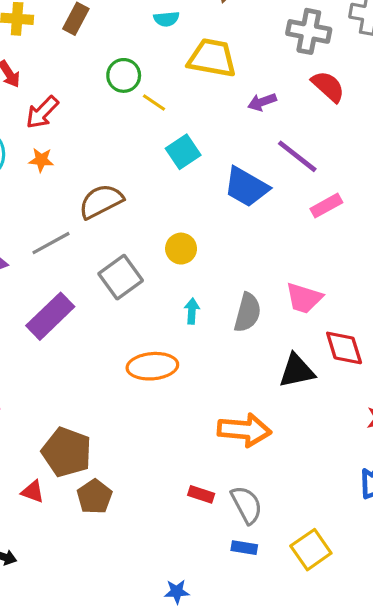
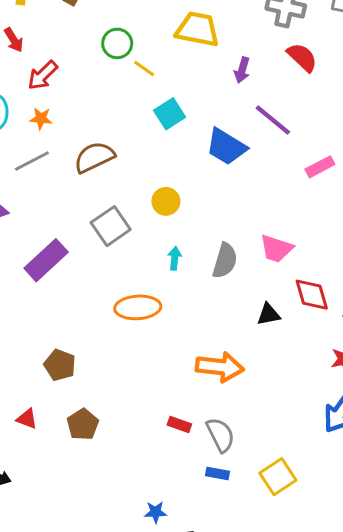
purple arrow: (262, 102) -> (242, 70), turned -55
pink rectangle: (326, 206) -> (320, 167), moved
gray line: (51, 243) -> (32, 161), moved
black triangle: (297, 371) -> (268, 314), size x0.7
brown pentagon: (67, 452) -> (60, 365), moved, size x0.7

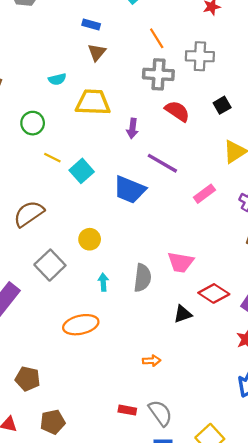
yellow line: (144, 69) -> (52, 158), moved
red diamond: (312, 295) -> (214, 293), turned -32
orange arrow: (220, 367) -> (152, 361), size x0.5
brown pentagon: (83, 424) -> (53, 422), turned 30

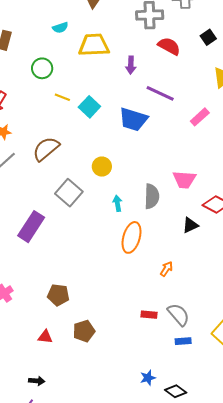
orange ellipse: (81, 325) -> (132, 237), moved, turned -56
orange arrow: (152, 361) -> (166, 269), turned -49

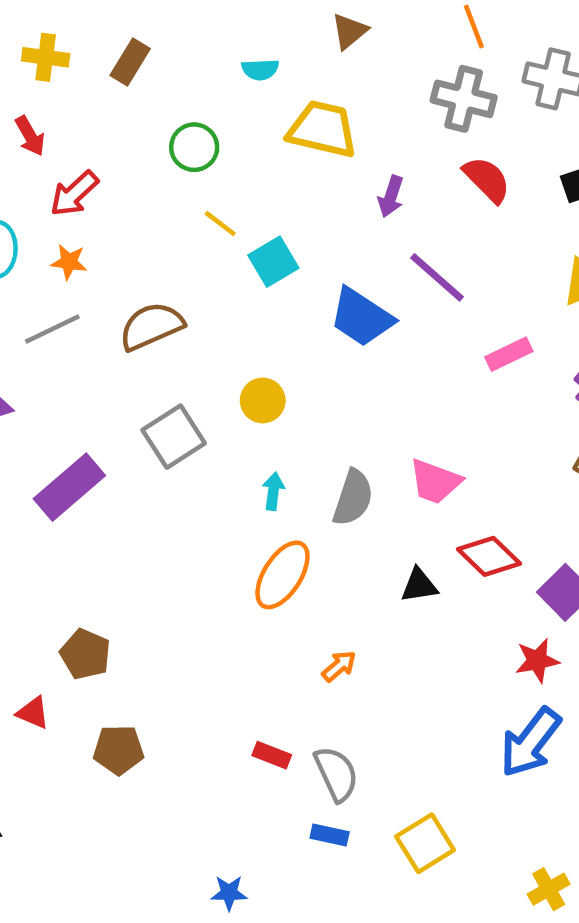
red triangle: (45, 337) -> (33, 713), moved

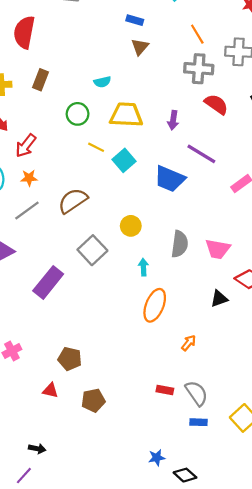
cyan semicircle: (260, 69) -> (102, 82), moved
yellow trapezoid: (322, 129) -> (126, 115), moved
gray semicircle: (353, 498) -> (180, 244), moved

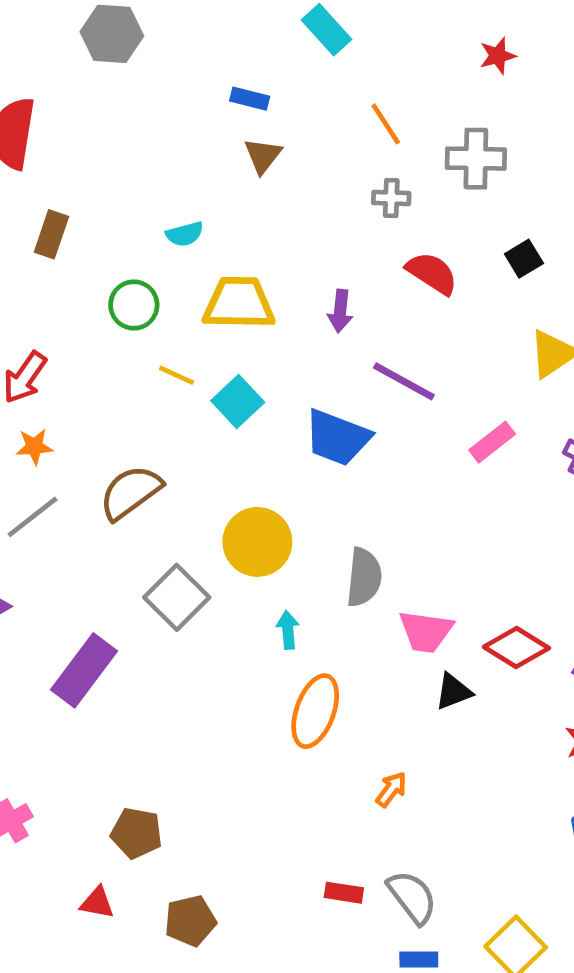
gray cross: (199, 69) -> (391, 198), size x0.6
yellow circle: (131, 226) -> (257, 542), size x1.5
pink trapezoid: (218, 249) -> (426, 631), moved

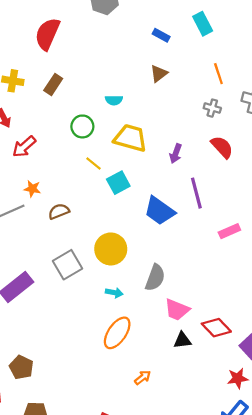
blue rectangle: (250, 99) -> (161, 35), moved
purple line: (404, 381) -> (196, 193), turned 32
orange star: (34, 447) -> (32, 189), moved
brown semicircle: (130, 492) -> (59, 211), size x0.7
cyan arrow: (288, 630) -> (114, 293), turned 91

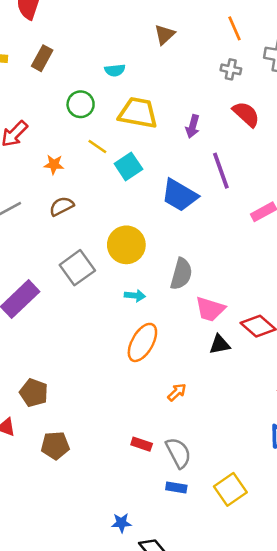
orange star: (32, 189) -> (54, 165), moved

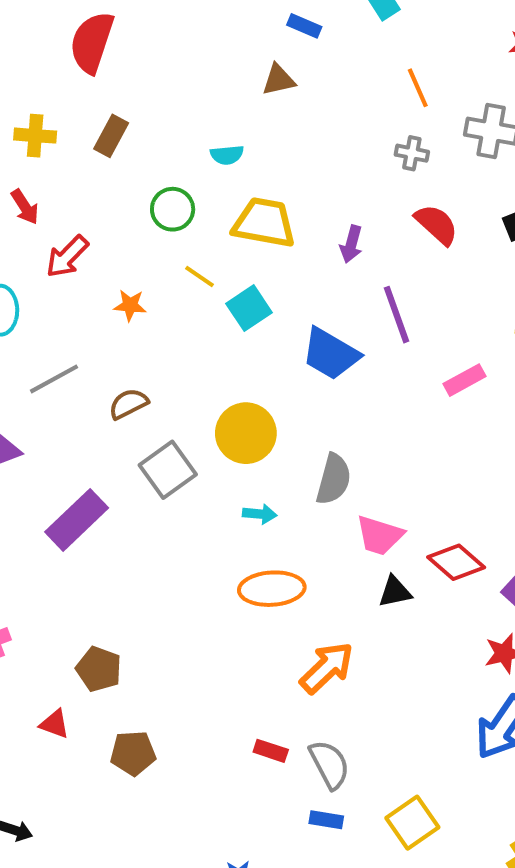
brown triangle: (165, 35) -> (279, 80), moved, turned 30
brown semicircle: (62, 206) -> (128, 404), moved
orange ellipse: (142, 342) -> (272, 589), turned 57
orange arrow: (177, 392) -> (327, 668), size x1.8

